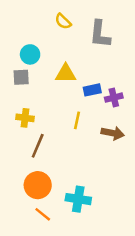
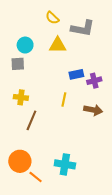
gray L-shape: (100, 34) -> (83, 28), turned -85
yellow triangle: (66, 73) -> (58, 45), moved
orange circle: (38, 185) -> (20, 161), moved

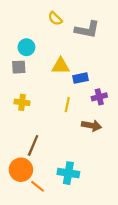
yellow triangle: (58, 45) -> (61, 66), moved
purple cross: (94, 81) -> (99, 97), moved
brown arrow: (93, 110) -> (92, 126), moved
brown line: (31, 120) -> (33, 145), moved

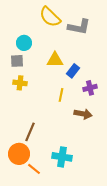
yellow semicircle: (55, 19) -> (50, 17), size x1.6
blue rectangle: (81, 78) -> (73, 71), turned -40
yellow cross: (22, 102) -> (20, 83), moved

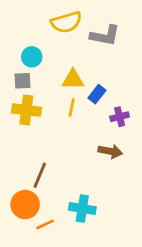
yellow semicircle: (50, 17) -> (66, 22), turned -60
yellow cross: (20, 83) -> (26, 110), size x1.5
yellow line: (61, 95) -> (72, 107), moved
orange line: (34, 169) -> (45, 224), turned -64

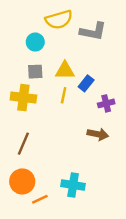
cyan circle: (32, 57) -> (35, 42), moved
gray square: (22, 81) -> (35, 72), moved
brown line: (40, 175) -> (23, 144), moved

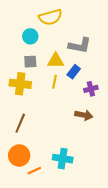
gray L-shape: (93, 31) -> (80, 45), moved

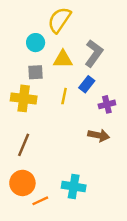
yellow semicircle: (50, 17) -> (59, 20), turned 140
gray L-shape: (80, 45) -> (94, 53), turned -65
yellow triangle: (56, 61) -> (63, 59), moved

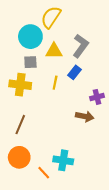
cyan circle: (36, 43) -> (30, 37), size x1.5
purple cross: (107, 104) -> (97, 97), moved
orange line: (40, 201) -> (44, 173), moved, turned 72

